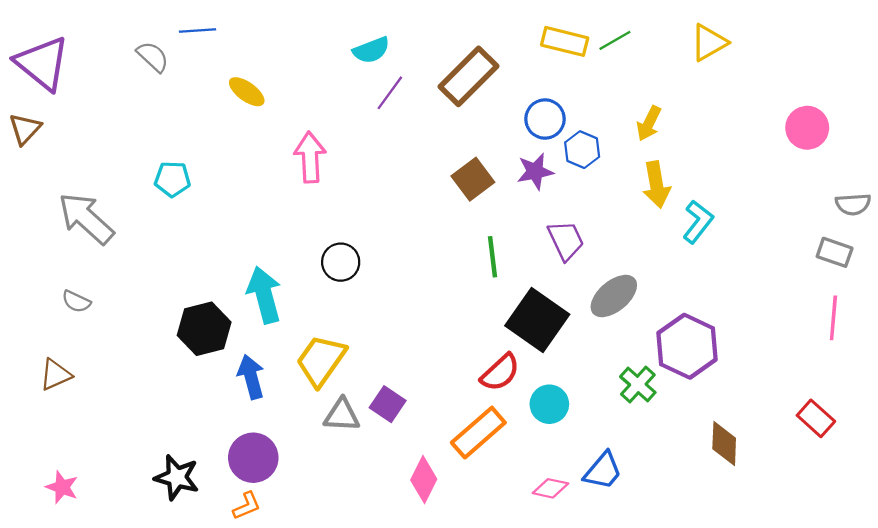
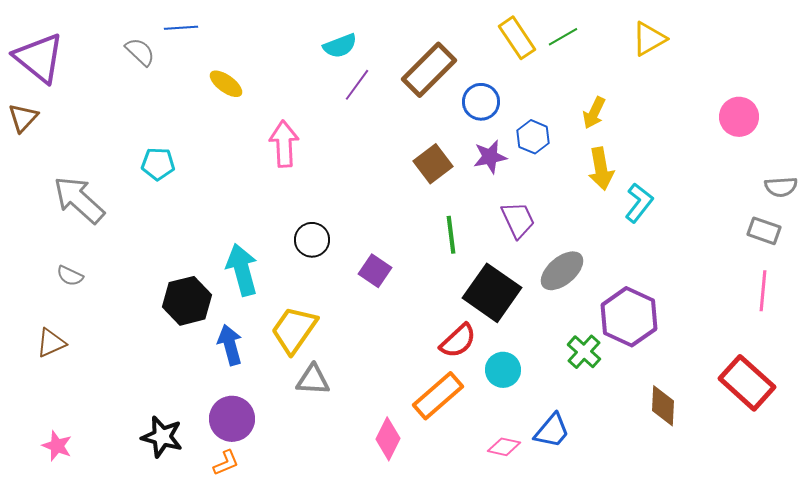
yellow rectangle: (565, 41) -> (517, 38), turned 42
blue circle: (545, 119) -> (481, 102), moved
purple square: (388, 404) -> (375, 271), moved
red rectangle: (816, 418) -> (747, 383), size x1.6

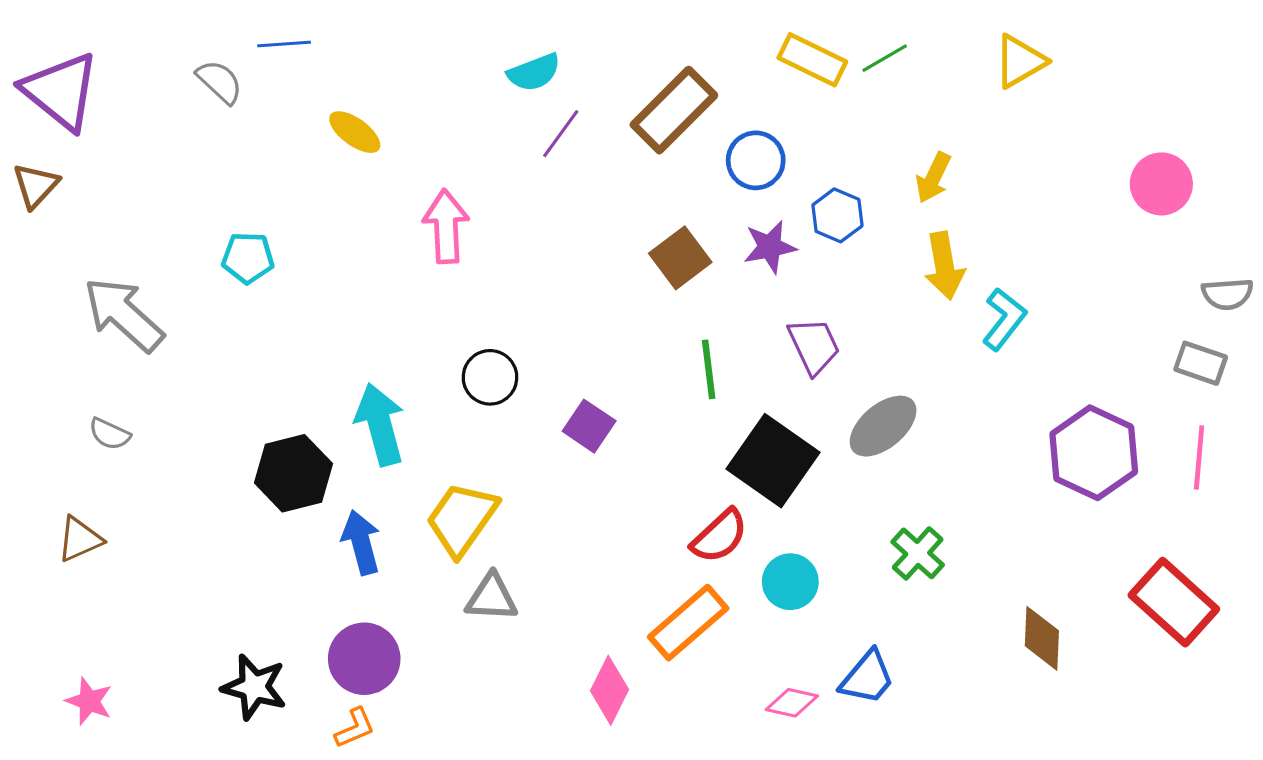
yellow rectangle: (517, 38) -> (812, 60), turned -30
purple hexagon: (629, 317) -> (1094, 453), moved

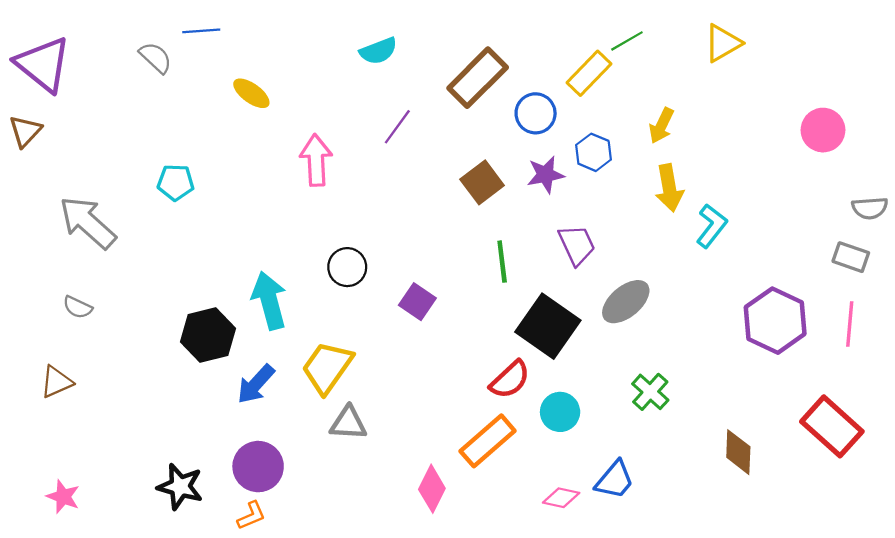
yellow rectangle: (812, 60) -> (589, 73), moved, turned -72
purple line: (561, 134) -> (397, 127), moved
blue arrow: (361, 542) -> (256, 384), turned -123

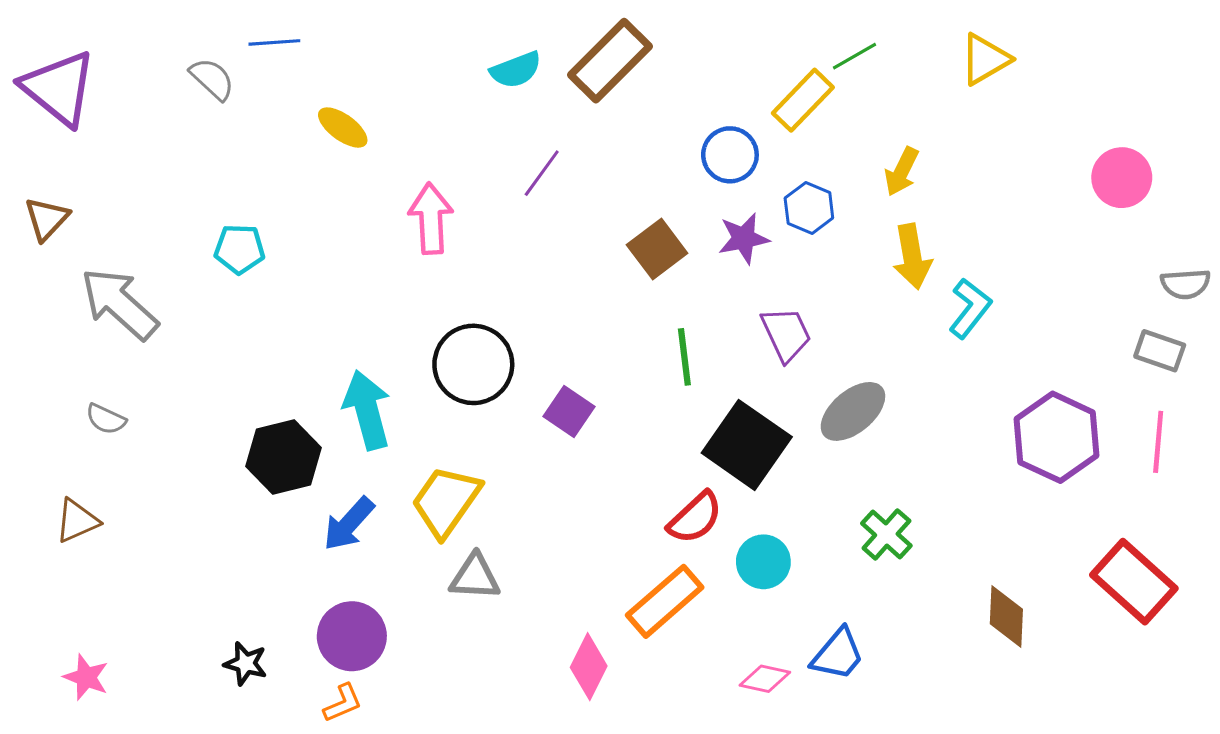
brown rectangle: (478, 78) -> (610, 61), moved
brown triangle: (25, 131) -> (47, 219), moved
black circle: (347, 267) -> (473, 364), size x1.5
black star: (180, 487) -> (246, 664), size x0.7

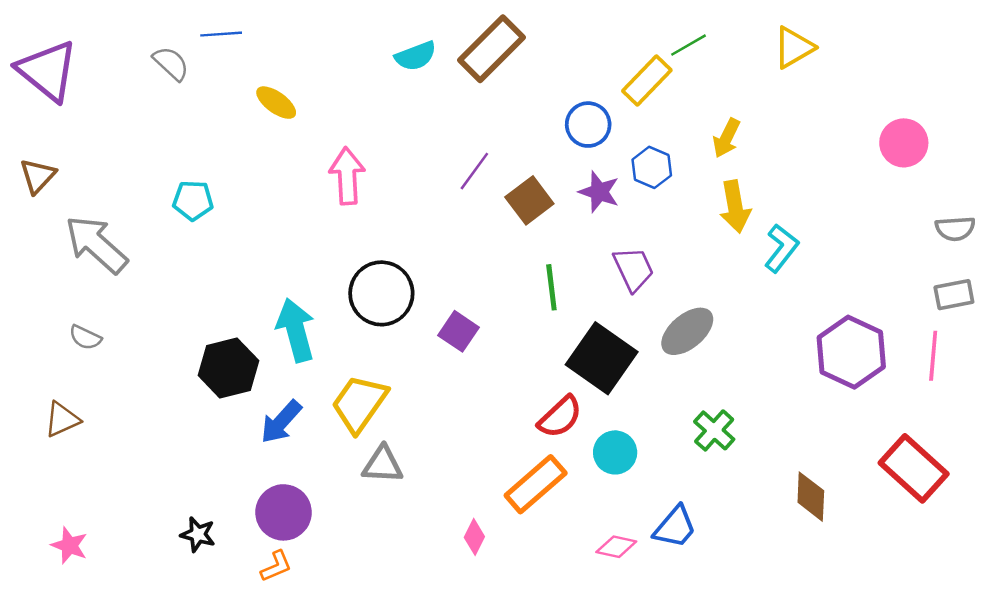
purple line: (542, 173) -> (474, 171), moved
purple star: (744, 238) -> (599, 192), turned 30
gray rectangle: (1160, 351) -> (954, 295), moved, turned -30
pink diamond: (589, 667) -> (474, 537), size x0.7

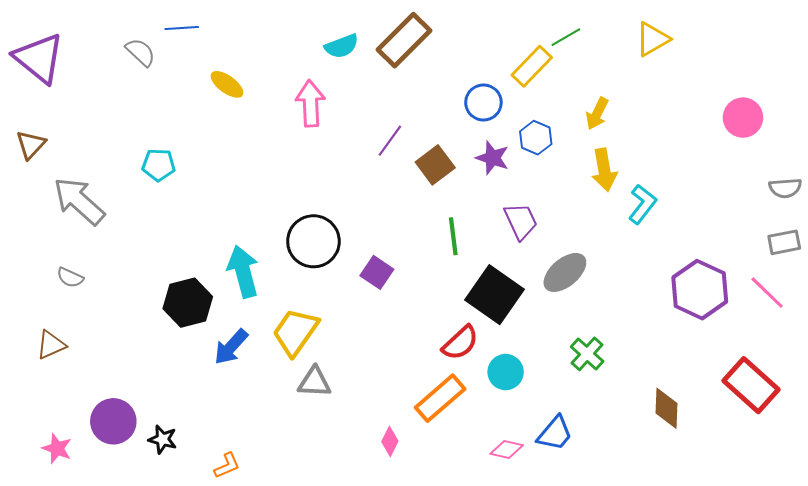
pink arrow: (347, 176) -> (310, 103), moved
pink line: (933, 356) -> (767, 293), turned -51
purple circle: (284, 512) -> (113, 421), moved

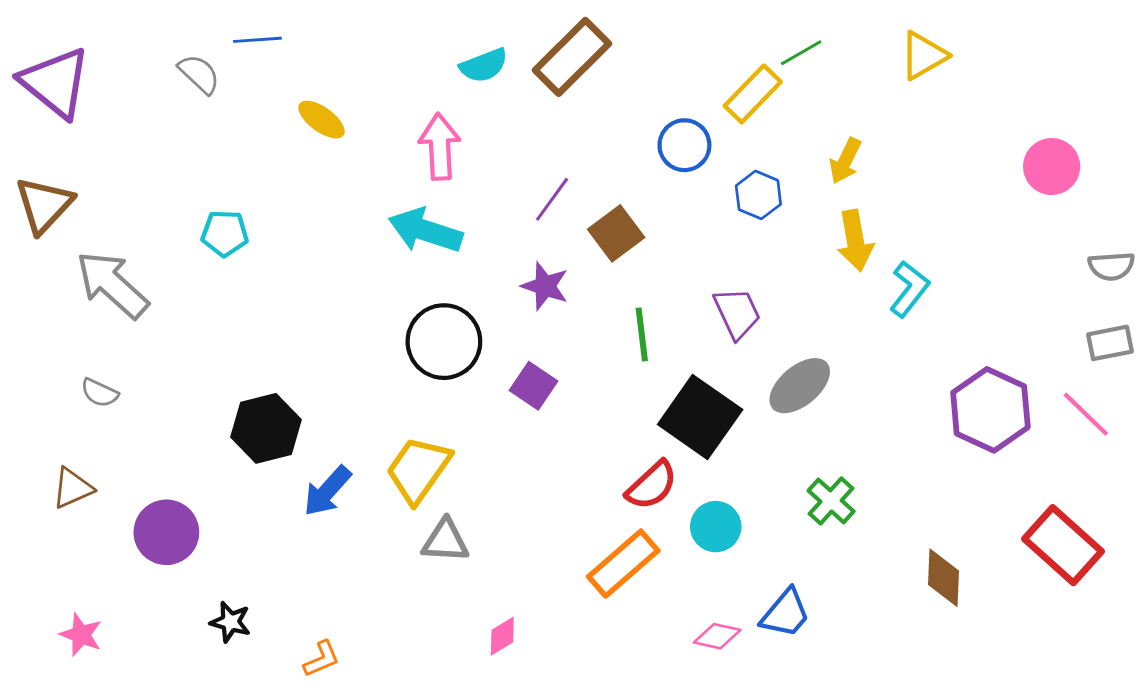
brown triangle: (31, 145) -> (44, 205), size x1.4
purple star: (493, 158) -> (545, 286), moved
cyan arrow: (243, 271) -> (425, 231), moved, turned -57
purple circle: (113, 421) -> (166, 532), moved
pink diamond: (390, 441) -> (502, 636), moved, turned 32

